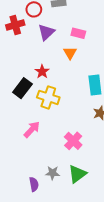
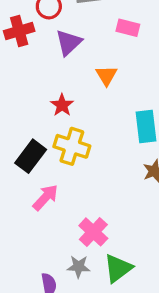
pink rectangle: (78, 33) -> (128, 28), moved
black rectangle: (22, 88) -> (31, 156), moved
pink cross: (73, 141) -> (93, 232), moved

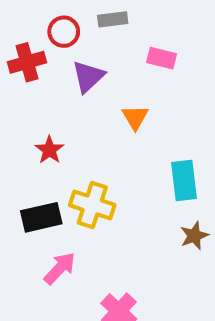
red star: (62, 105) -> (49, 150), moved
black rectangle: (31, 156) -> (41, 217), turned 40

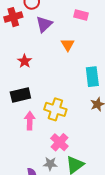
yellow cross: (92, 205) -> (55, 109), moved
pink arrow: (60, 268) -> (30, 121), turned -42

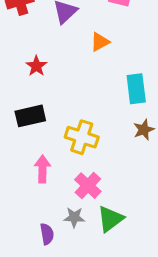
orange triangle: (68, 45) -> (100, 42), turned 32
pink arrow: (30, 121) -> (42, 169), moved

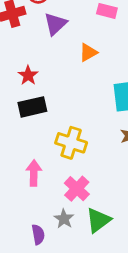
black rectangle: (30, 116) -> (32, 107), moved
gray star: (74, 217) -> (64, 219), turned 30

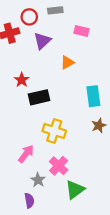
black rectangle: (32, 107) -> (39, 97), moved
pink arrow: (34, 173) -> (26, 154), turned 36
gray star: (64, 219) -> (38, 180), moved

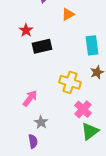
yellow cross: (54, 131) -> (70, 82), moved
pink cross: (59, 166) -> (83, 109), moved
green triangle: (75, 190) -> (90, 131), moved

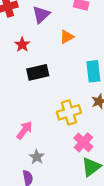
red star: (26, 30) -> (22, 45), moved
yellow cross: (70, 82) -> (69, 112), turned -35

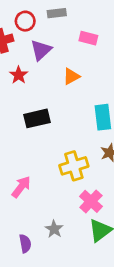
red star: (22, 45) -> (19, 75), moved
gray star: (37, 157) -> (54, 229), moved

